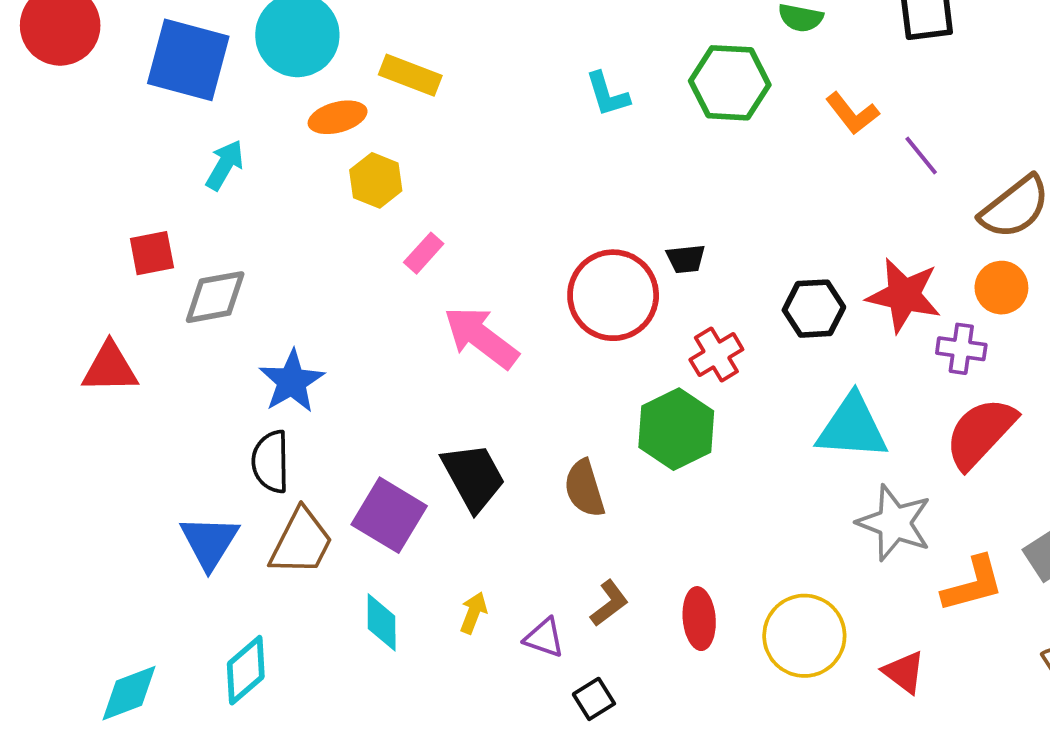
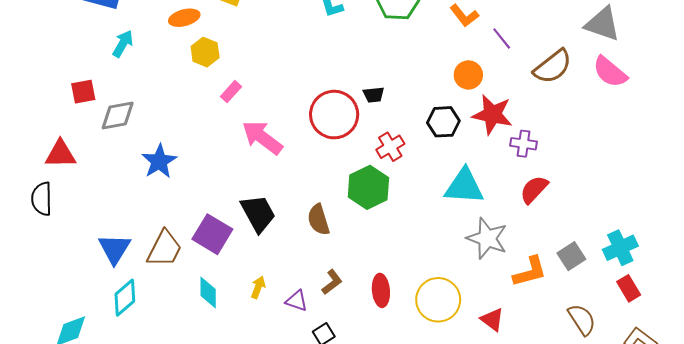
orange circle: (1001, 288) -> (468, 75), moved
red semicircle: (980, 433) -> (534, 189), size x0.7
black semicircle: (271, 462) -> (42, 199), moved
cyan diamond: (246, 670) -> (125, 298), moved

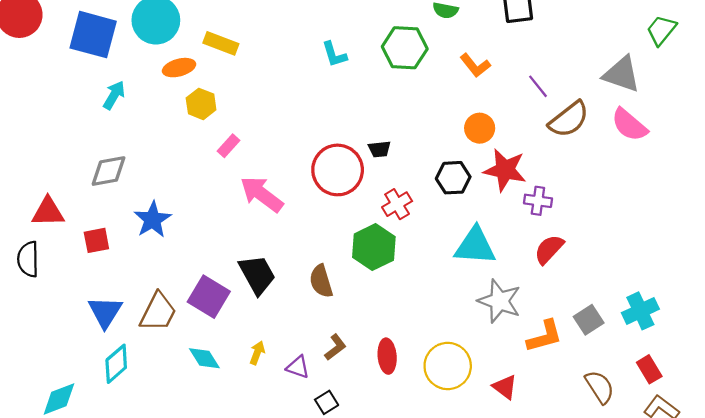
purple line: (502, 39) -> (538, 86), moved
red square: (83, 92) -> (96, 240), moved
red rectangle: (629, 288) -> (649, 369), moved
cyan diamond: (208, 292) -> (204, 358), turned -32

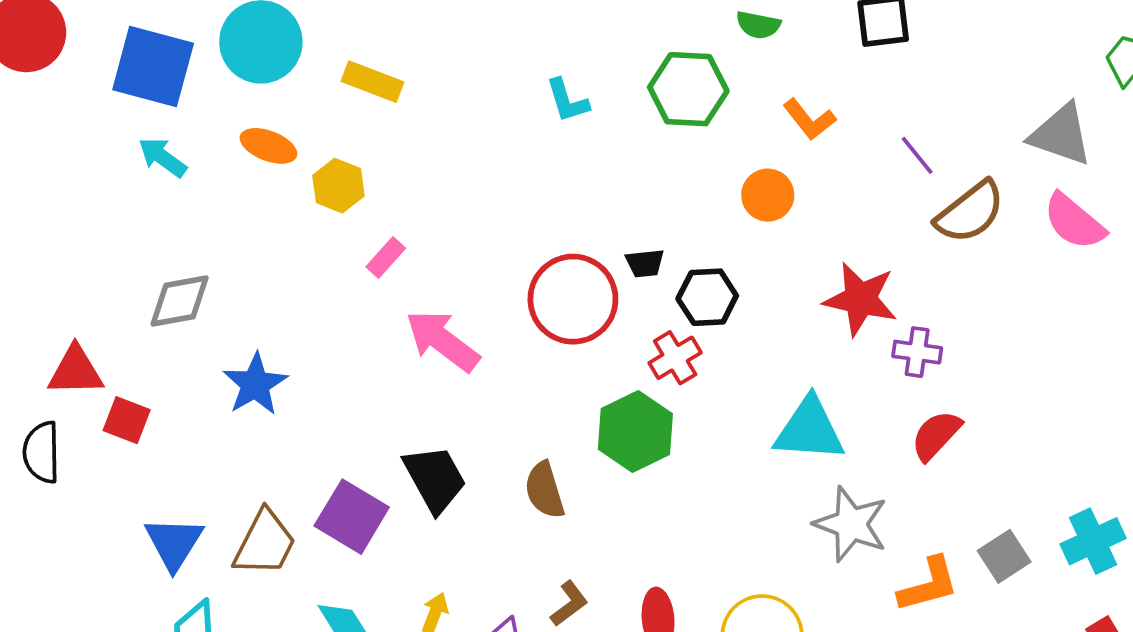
orange ellipse: (179, 68) -> (268, 146), moved, turned 36
cyan arrow: (114, 95) -> (163, 157), moved, turned -84
orange circle: (480, 128) -> (768, 195), moved
black hexagon: (453, 178) -> (707, 297), moved
red square: (96, 240) -> (127, 420), moved, turned 32

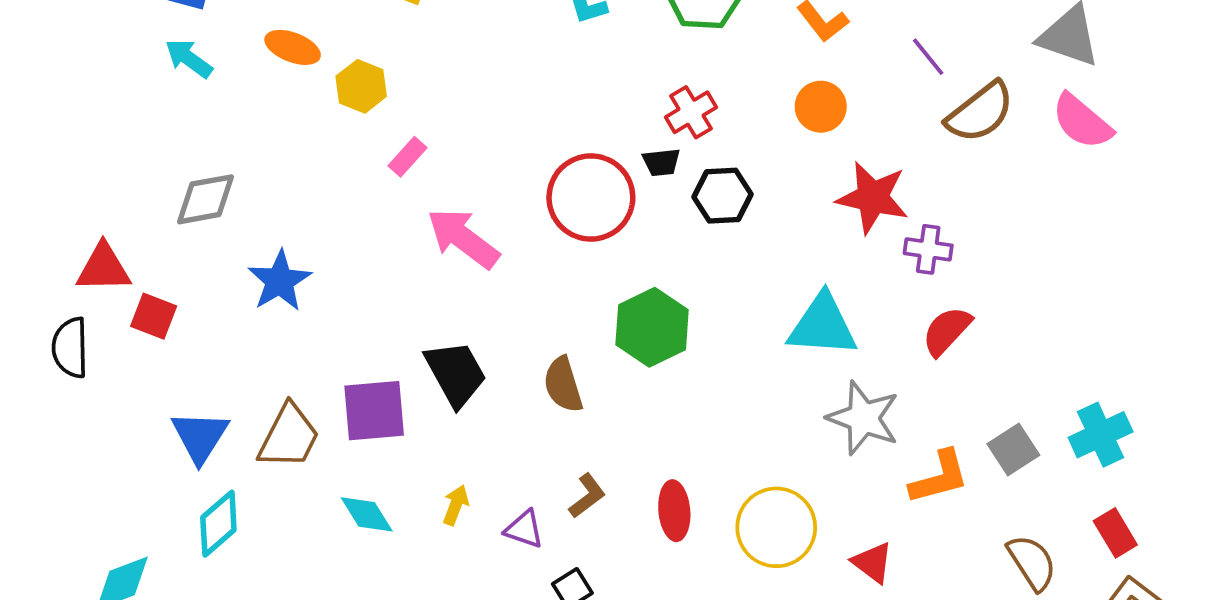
orange circle: (768, 195) -> (821, 107), moved
red cross: (675, 358) -> (691, 112), moved
purple square: (352, 517) -> (374, 411), turned -36

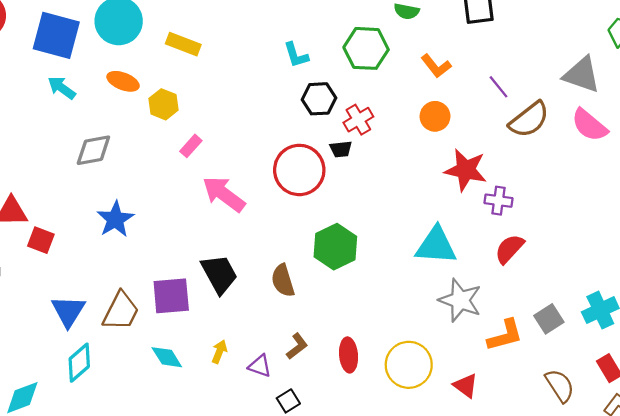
black hexagon: (722, 196) -> (319, 99), moved
gray diamond: (205, 199) -> (93, 150), moved

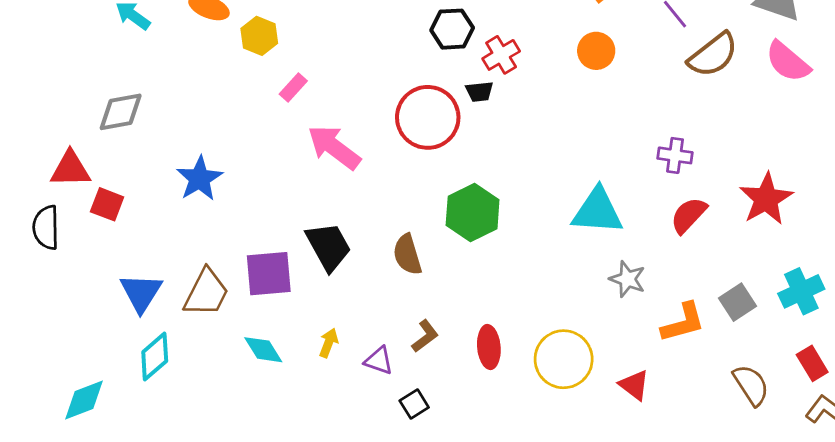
gray diamond: (93, 150) -> (121, 112), moved
red star: (466, 170) -> (766, 199), moved, turned 30
gray star: (460, 300) -> (627, 279), size x0.7

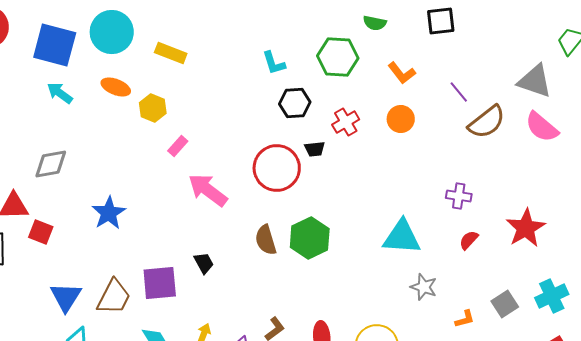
red cross: (501, 55) -> (346, 122), moved
red semicircle: (689, 215) -> (469, 240), size x0.7
black trapezoid: (329, 246) -> (204, 263), size x0.6
brown semicircle: (407, 255) -> (266, 240), moved
orange L-shape: (683, 323) -> (465, 319), size x0.6

